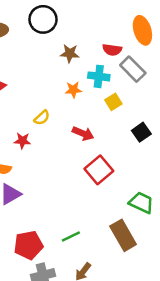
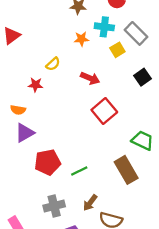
gray rectangle: (133, 69) -> (136, 33), moved
red pentagon: (28, 245) -> (48, 162), moved

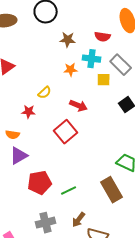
yellow square: (117, 50) -> (104, 80), turned 32
red square: (104, 111) -> (66, 132), moved

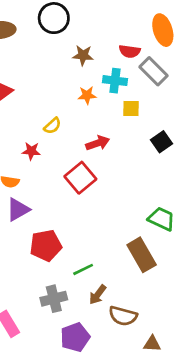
gray rectangle: (121, 65) -> (154, 71), moved
red arrow: (79, 106) -> (98, 143), turned -42
green line: (69, 191) -> (83, 269), moved

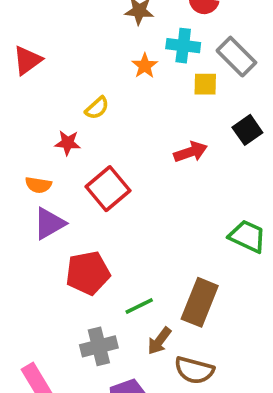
gray rectangle: (154, 71) -> (236, 57), moved
orange star: (87, 95) -> (145, 66), turned -30
red arrow: (98, 143) -> (191, 152), moved
red square: (80, 178) -> (108, 189), moved
brown rectangle: (142, 255) -> (200, 302), moved, turned 52

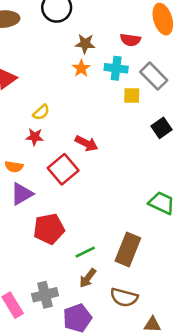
orange star: (145, 66) -> (81, 68), moved
yellow semicircle: (97, 108) -> (41, 112), moved
red arrow: (191, 152) -> (86, 143), moved, turned 45
brown arrow: (159, 341) -> (88, 278), moved
gray cross: (99, 346) -> (45, 295), moved

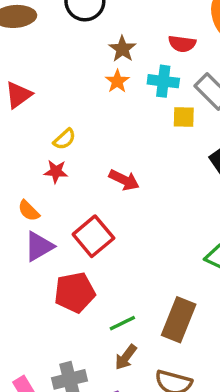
brown star: (85, 44) -> (122, 49), turned 30
orange semicircle: (14, 167) -> (29, 211), turned 36
red square: (63, 169) -> (93, 236), moved

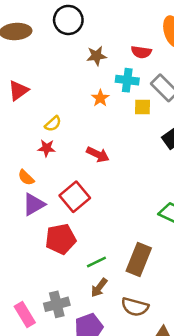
brown star: (122, 49) -> (96, 56), turned 30
orange star: (117, 81) -> (100, 98), moved

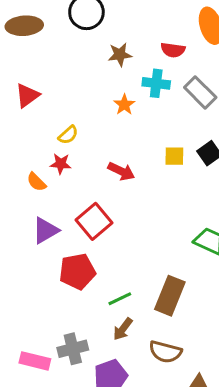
yellow square: (143, 107) -> (174, 156), moved
orange semicircle: (26, 178) -> (36, 182), moved
pink rectangle: (25, 315) -> (35, 361), turned -45

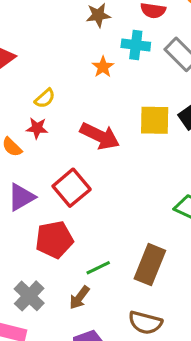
yellow square: (174, 156) -> (155, 120), size x1.5
red arrow: (121, 171) -> (100, 136), size x1.4
brown arrow: (123, 329) -> (79, 298), moved
gray cross: (73, 349) -> (29, 296), moved, turned -32

